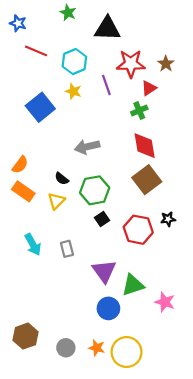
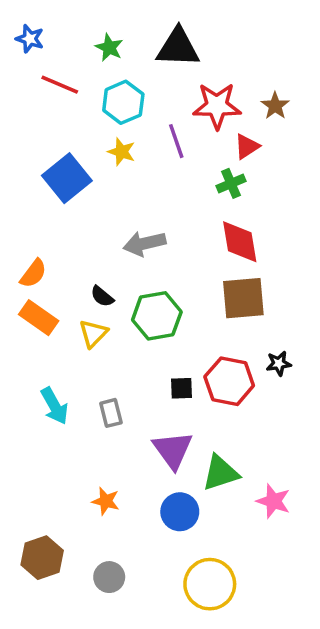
green star: (68, 13) -> (109, 48), moved
brown square: (147, 180) -> (243, 298), turned 32
black square: (102, 219) -> (182, 388), moved, turned 32
orange star: (97, 348) -> (106, 501), moved

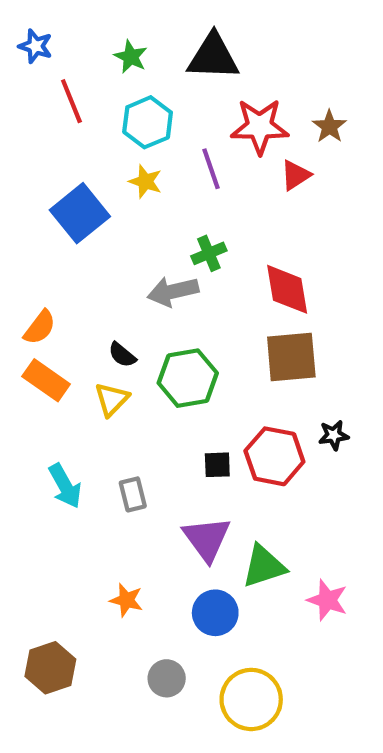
red line: (60, 85) -> (71, 101), turned 45
green cross: (231, 183) -> (209, 253), moved
gray circle: (109, 577) -> (167, 678), moved

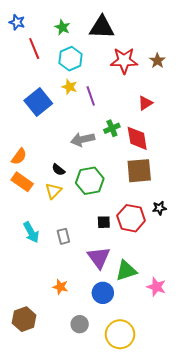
purple line: (211, 169) -> (91, 96), moved
red triangle: (296, 175) -> (145, 103), moved
green cross: (209, 253) -> (112, 128), moved

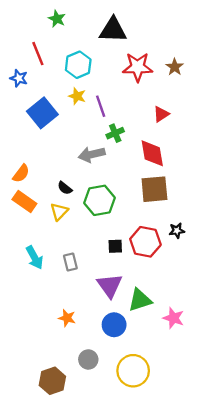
blue star: (17, 22) -> (19, 78), moved
green star: (62, 27) -> (57, 19), moved
green cross: (112, 128) -> (115, 133), moved
brown hexagon: (24, 319) -> (52, 381), moved

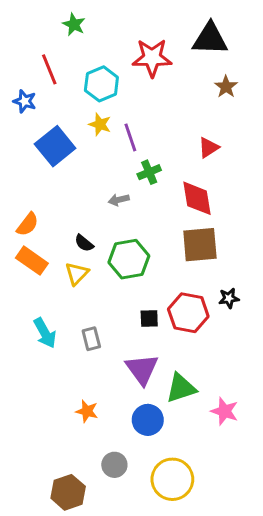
black triangle: (113, 30) -> (210, 39), moved
red star: (138, 67) -> (152, 58), moved
gray arrow: (92, 154) -> (119, 200), size x0.6

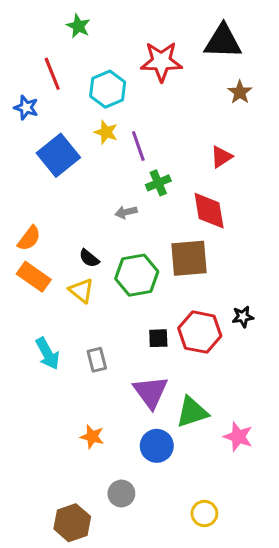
brown square: (200, 245) -> (189, 258), moved
yellow triangle: (77, 274) -> (81, 291), turned -35
yellow circle: (172, 479) -> (204, 513), moved, size x0.6

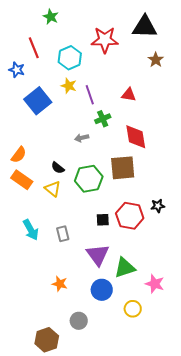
red triangle: (221, 157) -> (129, 95), moved, turned 42
yellow circle: (204, 513) -> (133, 309), moved

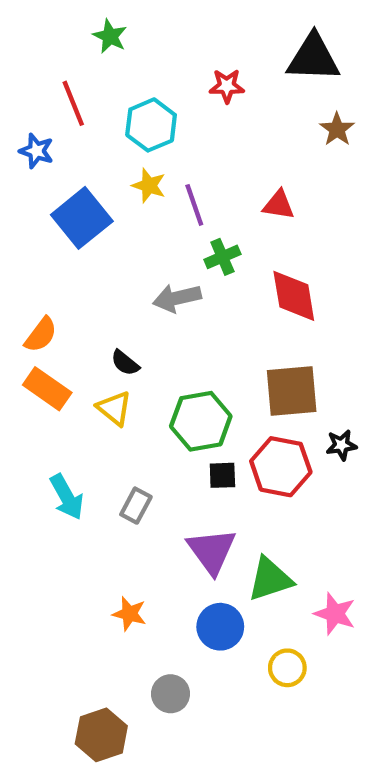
red star: (105, 40) -> (227, 86), size x0.6
gray arrow: (82, 138) -> (177, 298), size x1.5
brown square: (123, 168) -> (292, 391), moved
green hexagon: (89, 179) -> (201, 421), moved
gray rectangle: (63, 234) -> (136, 506), turned 42

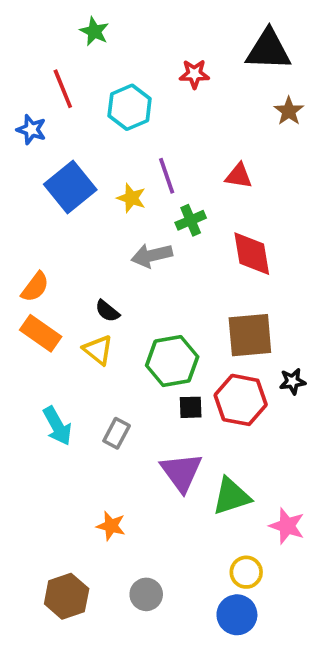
yellow star: (149, 186) -> (131, 198), moved
blue circle: (220, 627) -> (237, 615), moved
brown hexagon: (101, 735) -> (67, 596), moved

